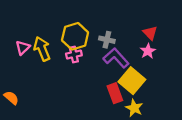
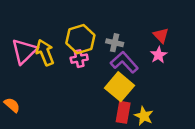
pink triangle: (23, 48) -> (24, 51), size x1.6
yellow square: (132, 81) -> (119, 87), moved
red rectangle: (115, 93) -> (123, 112), moved, turned 30

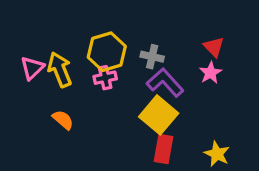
pink triangle: (24, 51) -> (32, 68), size x0.7
orange semicircle: (12, 105) -> (63, 120), moved
yellow star: (144, 116) -> (217, 154), moved

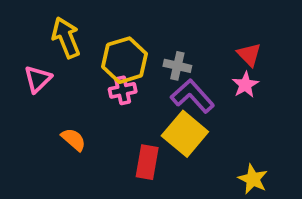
yellow arrow: (60, 70) -> (66, 38), moved
red rectangle: (163, 149) -> (147, 162), moved

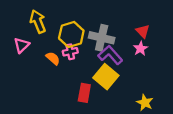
gray cross: (177, 66) -> (102, 38), size x1.6
orange semicircle: (74, 139) -> (53, 58), moved

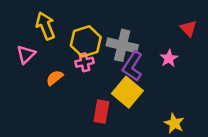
red triangle: (143, 31) -> (188, 28), moved
purple L-shape: (110, 55) -> (133, 66), turned -105
orange semicircle: (53, 58) -> (55, 78), moved, turned -80

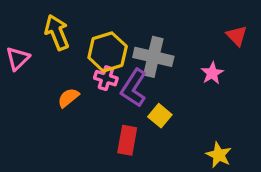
pink triangle: (26, 54) -> (18, 58), moved
pink cross: (84, 62) -> (106, 78), turned 30
purple L-shape: (133, 66) -> (134, 88), moved
yellow square: (127, 92) -> (160, 116), size x0.6

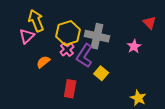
pink triangle: (18, 58) -> (27, 36), moved
pink cross: (106, 78) -> (67, 50), turned 32
red rectangle: (127, 140) -> (70, 89), moved

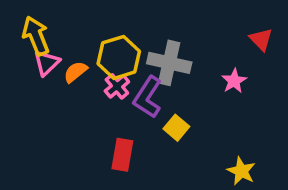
yellow arrow: (36, 21) -> (36, 36), moved
orange semicircle: (43, 62) -> (75, 72), moved

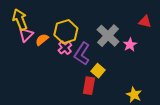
red triangle: (261, 39) -> (145, 22), turned -32
gray cross: (169, 63) -> (108, 36), moved, turned 30
red rectangle: (122, 155) -> (89, 86), moved

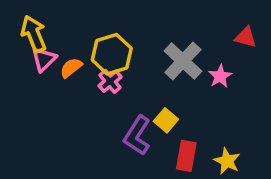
purple L-shape: (82, 54) -> (137, 136), moved
red rectangle: (89, 86) -> (186, 156), moved

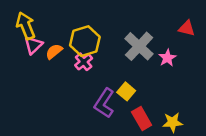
red rectangle: (186, 156) -> (142, 118), turned -40
yellow star: (227, 161) -> (173, 122), turned -30

